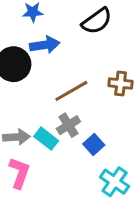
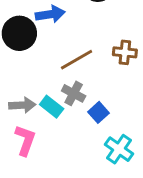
gray cross: (68, 125) -> (74, 93), turned -30

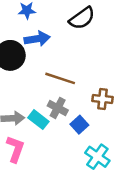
brown cross: (125, 52) -> (103, 99), moved
brown line: (77, 60) -> (60, 78), turned 48

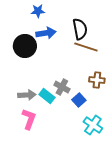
black semicircle: (82, 18) -> (80, 29), moved, turned -65
brown line: (60, 78) -> (86, 47), moved

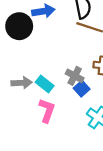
gray cross: (62, 87) -> (75, 76), moved
pink L-shape: (29, 119) -> (47, 111), moved

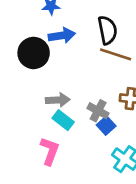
gray arrow: (21, 83) -> (58, 100), moved
pink L-shape: (47, 111) -> (50, 151), moved

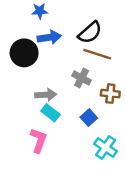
black semicircle: (107, 30) -> (90, 33), turned 60
gray cross: (98, 111) -> (82, 78), moved

